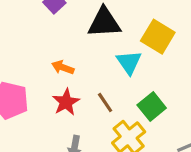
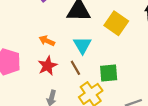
cyan triangle: (129, 62) -> (82, 45), moved
green square: (152, 107) -> (109, 73), turned 30

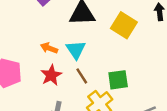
cyan triangle: (82, 45) -> (76, 50), moved

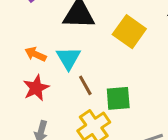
brown line: (82, 76) -> (85, 85), moved

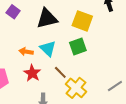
brown line: (85, 85) -> (60, 72), moved
green square: (118, 98) -> (78, 46), moved

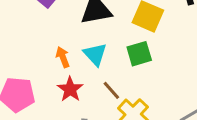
orange arrow: (26, 52) -> (63, 57), turned 56

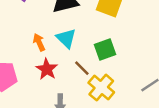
green square: (139, 54) -> (105, 50), moved

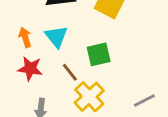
red star: (47, 69) -> (30, 69), turned -30

